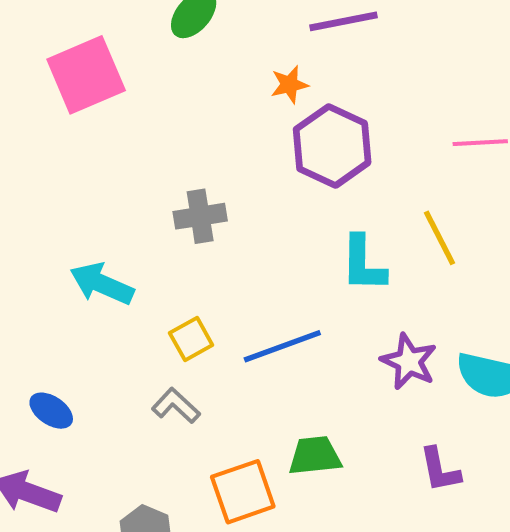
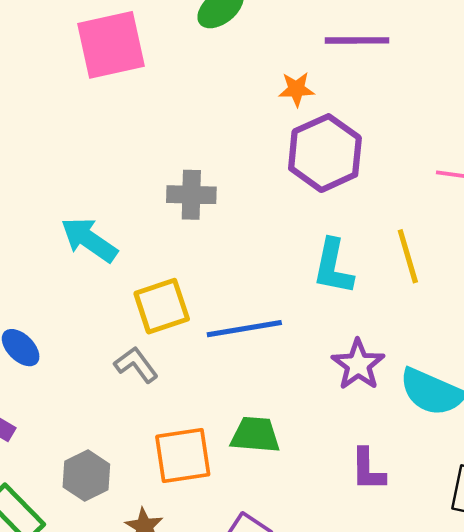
yellow square: (191, 339) -> (162, 306), size x1.4

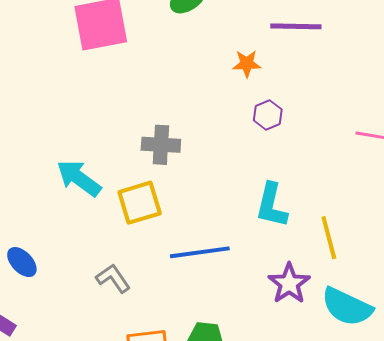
purple hexagon: (325, 153) -> (268, 115), size x0.5
yellow line: (408, 256) -> (329, 238), moved
yellow square: (162, 306) -> (140, 203), moved

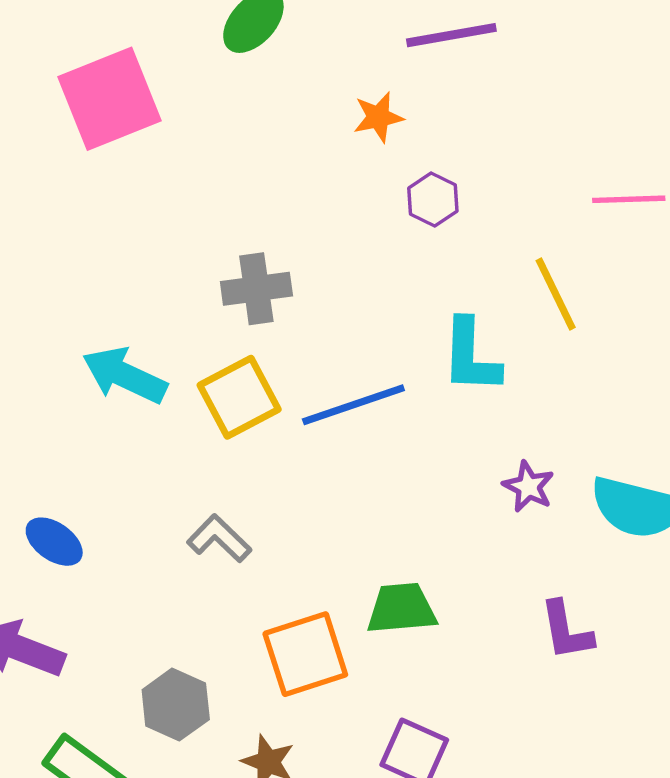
yellow line: (329, 238) -> (556, 294), moved
blue line: (200, 252) -> (353, 405), moved
purple star: (289, 283) -> (528, 487), size x0.7

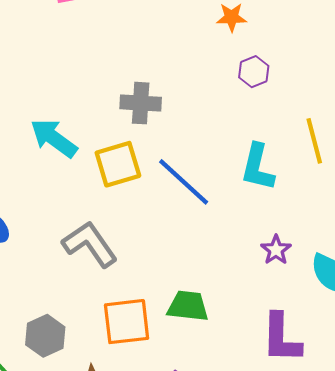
blue line: (353, 405) -> (184, 182), turned 50
gray L-shape: (219, 538) -> (90, 244), size x1.5
purple L-shape: (566, 631) -> (281, 338), size x1.4

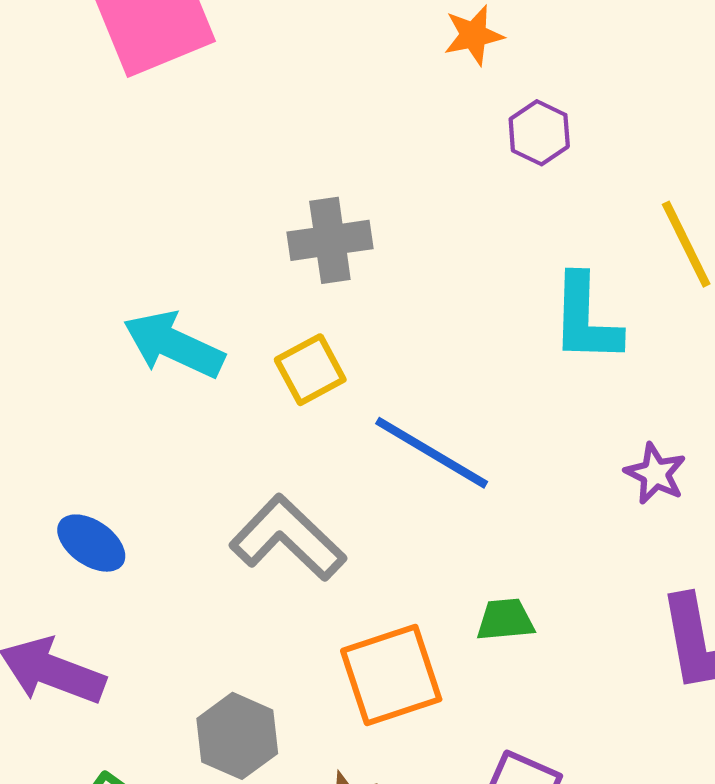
yellow square: (118, 164) -> (310, 370), size x0.7
blue line: (184, 182) -> (432, 453), moved
green trapezoid: (188, 306) -> (505, 620), size x0.7

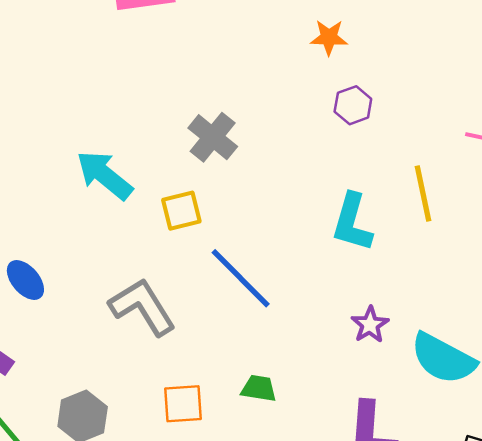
gray cross: (330, 240) -> (213, 137), turned 33
orange square: (391, 675) -> (183, 404), size x0.7

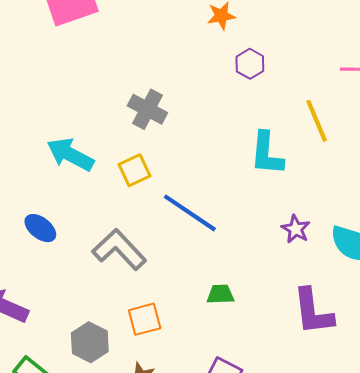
blue ellipse: (25, 280) -> (40, 228), moved
orange square: (183, 404) -> (145, 319), moved

